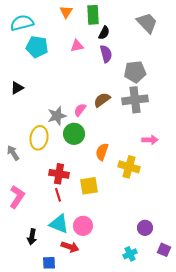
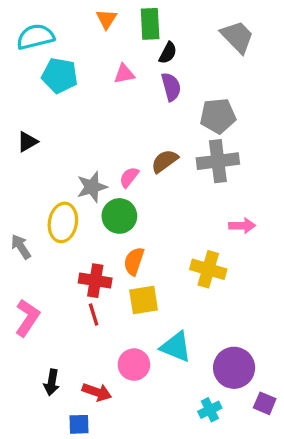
orange semicircle: (102, 152) -> (134, 261), moved
cyan triangle: (59, 224) -> (176, 347), moved
purple circle: (145, 228) -> (234, 368), size x1.6
red arrow: (70, 247) -> (97, 392), moved

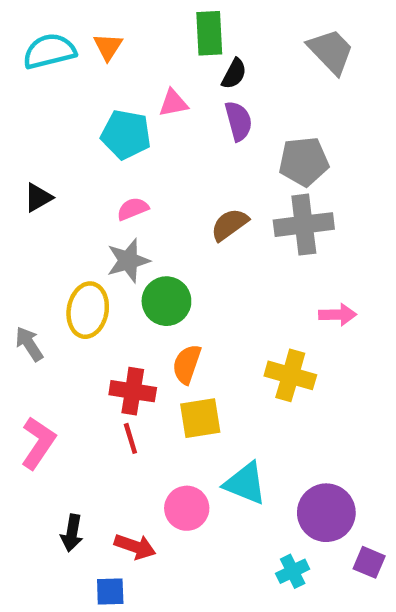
orange triangle: (106, 19) -> (108, 47), moved
cyan pentagon: (60, 76) -> (126, 135), moved
pink semicircle: (129, 177) -> (133, 209), moved, turned 30

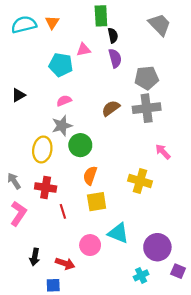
black semicircle: (234, 74) -> (113, 35), turned -40
pink arrow: (338, 315) -> (163, 152), turned -133
gray arrow: (29, 344) -> (14, 181), moved
red cross: (133, 391) -> (46, 187), moved

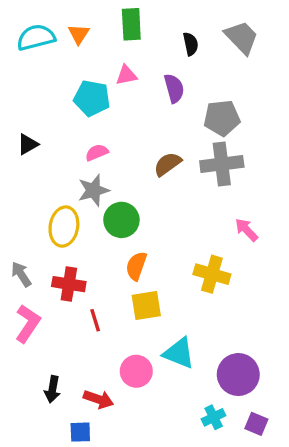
green rectangle: (101, 16) -> (131, 24), moved
black semicircle: (113, 35) -> (191, 44), moved
purple square: (178, 271) -> (256, 424), moved

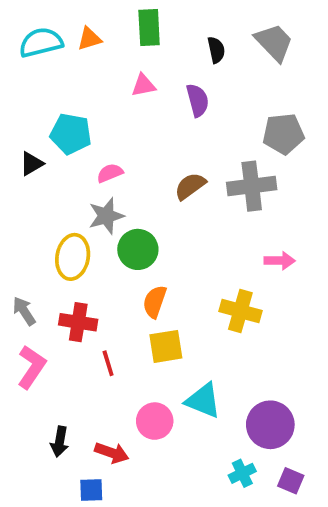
orange triangle: (79, 34) -> (89, 39), turned 40
cyan pentagon: (92, 98) -> (71, 134), moved
gray pentagon: (222, 118) -> (283, 134), moved
pink arrow: (246, 230) -> (280, 261), turned 135

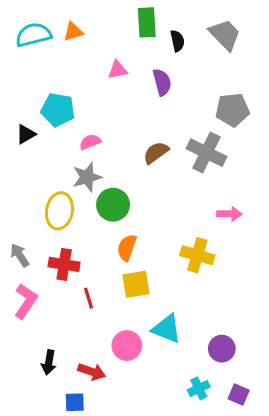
green rectangle: (149, 28) -> (147, 22), moved
gray cross: (252, 186) -> (206, 153), turned 33
purple circle: (270, 425) -> (222, 349), size x0.7

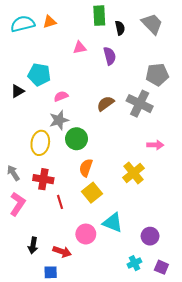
yellow cross: (197, 255) -> (133, 173), turned 35
yellow square: (136, 284) -> (92, 193), turned -30

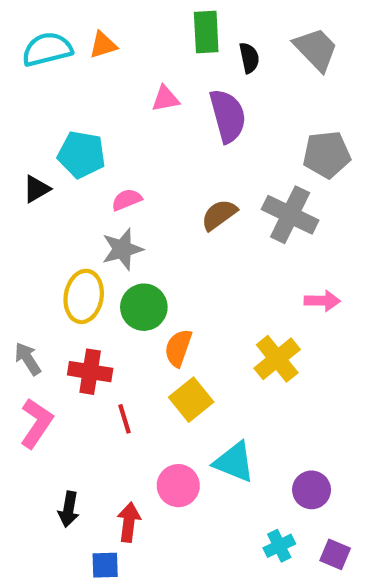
purple semicircle: (110, 56) -> (228, 116), size x1.4
green circle: (77, 139) -> (144, 307), moved
red arrow: (62, 252) -> (129, 522), turned -102

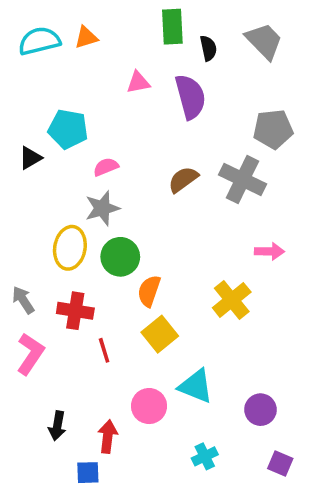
cyan cross: (279, 546) -> (205, 456), moved

